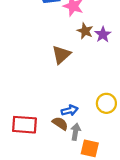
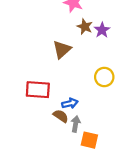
yellow circle: (106, 103) -> (104, 77), moved
red rectangle: (25, 125) -> (38, 90), moved

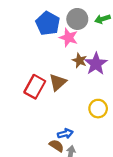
purple star: (102, 30) -> (96, 64), size x1.5
red rectangle: (38, 90) -> (35, 87), moved, turned -65

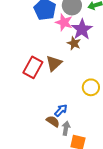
purple star: (96, 64) -> (82, 29), moved
blue arrow: (65, 134) -> (61, 110), turned -32

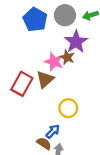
pink star: (64, 22) -> (54, 62), moved
yellow circle: (91, 87) -> (68, 108), moved

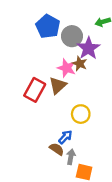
gray circle: (65, 15) -> (72, 36), moved

